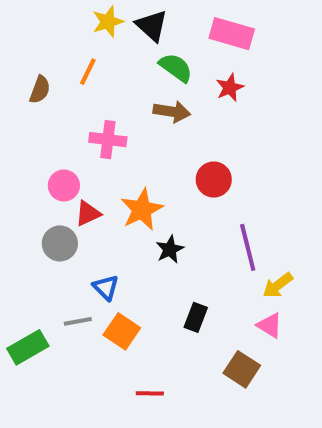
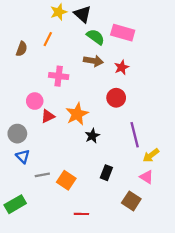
pink rectangle: (232, 34) -> (123, 33), moved
red star: (230, 88) -> (122, 67), moved
gray circle: (60, 243) -> (17, 134), moved
blue triangle: (106, 287) -> (23, 156), moved
green rectangle: (28, 347) -> (15, 204), moved

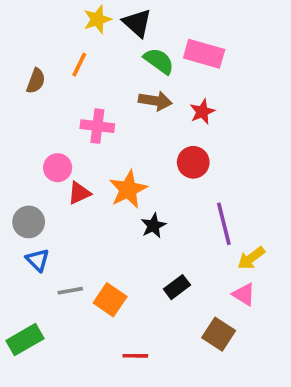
black rectangle: (106, 173) -> (177, 287), turned 32

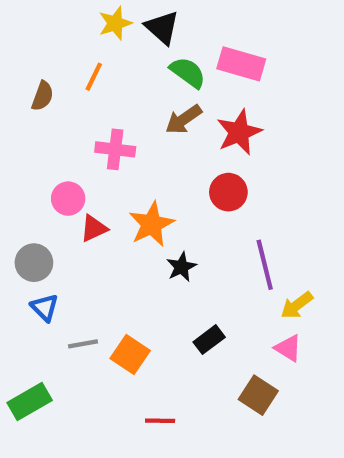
brown arrow: (155, 101) -> (184, 119), turned 136
red star: (202, 112) -> (239, 132), size x1.5

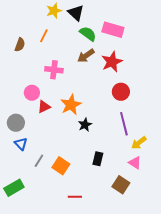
red circle: (228, 192) -> (121, 92), moved
black rectangle: (209, 340) -> (98, 159), turned -40
gray line: (83, 344) -> (39, 161), turned -48

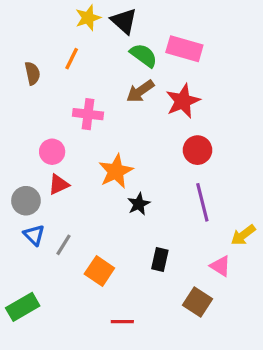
brown semicircle: (20, 45) -> (32, 73), turned -32
red triangle: (44, 107) -> (59, 184), moved
yellow arrow: (139, 143) -> (243, 235), moved
gray line: (39, 161) -> (64, 245), moved

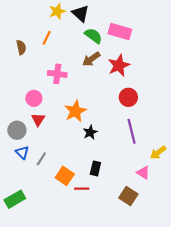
red triangle: (59, 184) -> (38, 120), turned -32
black rectangle: (160, 260) -> (95, 168), moved
red line: (122, 322) -> (82, 189), moved

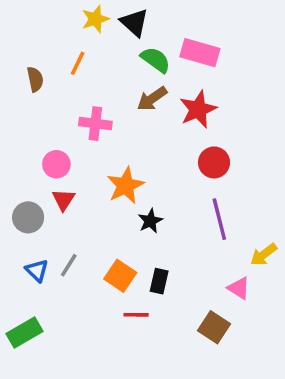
blue triangle: (22, 153) -> (37, 271), moved
orange square: (65, 176) -> (120, 276), moved

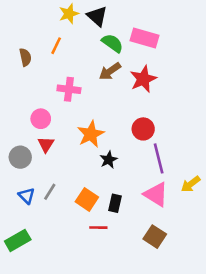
red circle: (214, 162) -> (143, 129), moved
pink triangle: (239, 288) -> (156, 194), moved, size x1.5

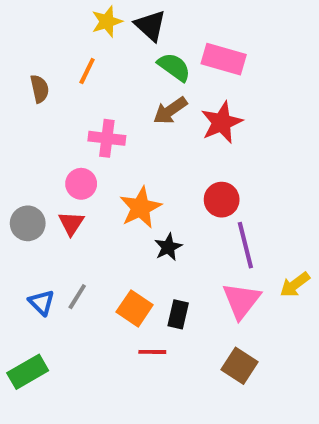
pink circle: (41, 119) -> (81, 184), moved
gray circle: (20, 157) -> (28, 223), moved
pink triangle: (156, 194) -> (241, 301), turned 36

